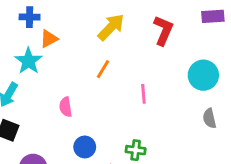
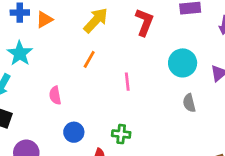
orange triangle: (49, 39) -> (44, 20), moved

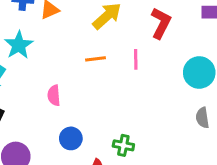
orange line: (89, 59) -> (96, 59), turned 48
pink line: (127, 82) -> (136, 59), moved

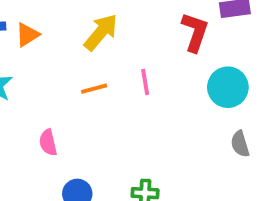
red L-shape: (161, 23) -> (195, 32), moved

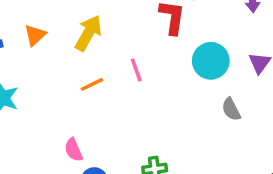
orange triangle: (27, 35) -> (35, 35), moved
pink semicircle: (48, 142) -> (73, 150), moved

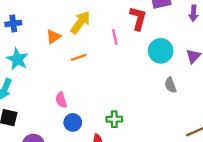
orange triangle: (35, 35) -> (53, 37), moved
pink line: (136, 70) -> (115, 37), moved

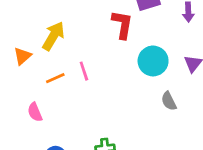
pink line: (115, 37) -> (84, 71), moved
pink semicircle: (61, 100) -> (35, 112), moved

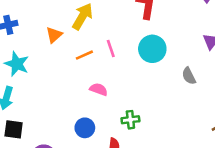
cyan circle: (153, 61) -> (152, 49), moved
pink semicircle: (35, 112) -> (99, 89), moved, turned 132

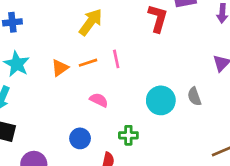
orange triangle: (54, 35) -> (60, 68), moved
cyan circle: (152, 49) -> (161, 100), moved

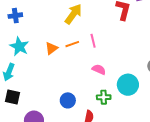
pink semicircle: (99, 100) -> (99, 69), moved
cyan circle: (161, 100) -> (128, 85), moved

